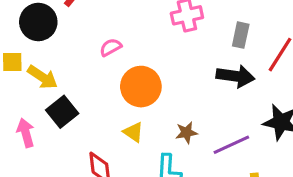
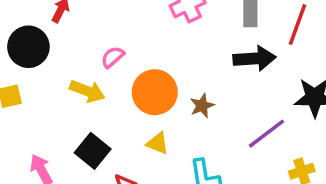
yellow arrow: (42, 77) -> (87, 91), moved
black square: (62, 112) -> (93, 151), moved
brown star: (186, 133) -> (202, 106), moved

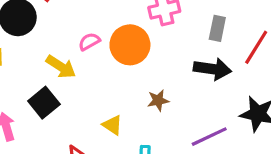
orange circle: (155, 92) -> (130, 45), moved
black square: (93, 151) -> (44, 103), moved

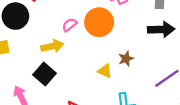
yellow arrow: (61, 67) -> (52, 46), turned -35
yellow triangle: (112, 125) -> (105, 71), moved

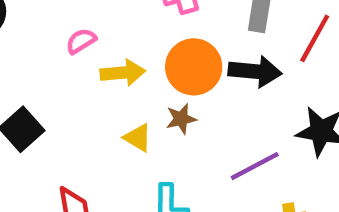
orange circle: (99, 22) -> (194, 67), moved
yellow arrow: (52, 46) -> (123, 73), moved

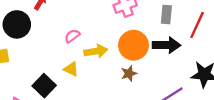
yellow triangle: (138, 138) -> (71, 69), moved

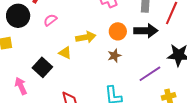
pink semicircle: (72, 36) -> (50, 20), moved
orange circle: (133, 45) -> (118, 31), size x0.7

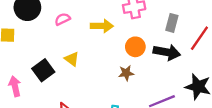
yellow arrow: (86, 37) -> (102, 26), moved

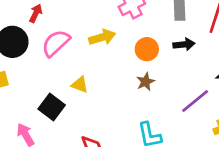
pink semicircle: (62, 19) -> (56, 43), size x1.6
black arrow: (167, 52) -> (184, 44), size x0.7

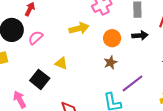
pink semicircle: (56, 43) -> (36, 38), moved, size x0.7
purple line: (195, 101) -> (133, 83), moved

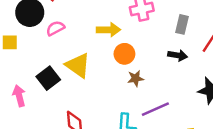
orange circle: (112, 38) -> (124, 54), moved
yellow triangle: (61, 63) -> (78, 65), size x1.6

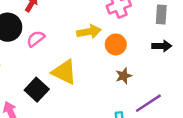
orange circle: (124, 54) -> (116, 44), moved

